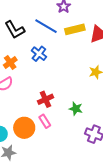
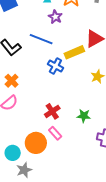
yellow rectangle: (75, 29) -> (74, 52), moved
blue cross: (39, 54) -> (55, 66), moved

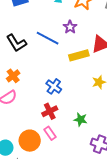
purple star: (55, 17) -> (70, 27), moved
blue cross: (55, 66) -> (54, 86), moved

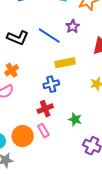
black L-shape: (16, 43) -> (18, 38), turned -40
yellow rectangle: (79, 55) -> (65, 63), moved
blue cross: (54, 86) -> (51, 84), turned 35

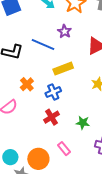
orange cross: (12, 70) -> (27, 84), moved
pink rectangle: (43, 131) -> (64, 149), moved
orange circle: (23, 136) -> (38, 159), moved

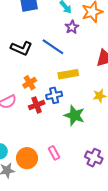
purple star: (64, 31) -> (72, 27), moved
red cross: (51, 117) -> (37, 105), moved
green star: (83, 123) -> (74, 115), moved, size x1.5

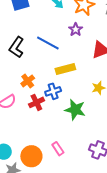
purple star: (72, 27) -> (76, 30), moved
black L-shape: (21, 48) -> (17, 47), turned 105

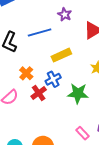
blue line: (48, 43) -> (40, 32), turned -35
pink rectangle: (58, 149) -> (83, 133), moved

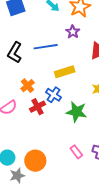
blue cross: (53, 79) -> (54, 95), turned -35

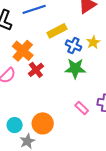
orange cross: (28, 86) -> (23, 51), size x1.5
blue cross: (54, 95) -> (73, 45), moved

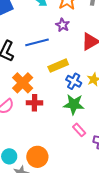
red cross: (36, 70) -> (34, 103), turned 35
pink rectangle: (82, 108) -> (79, 130), moved

